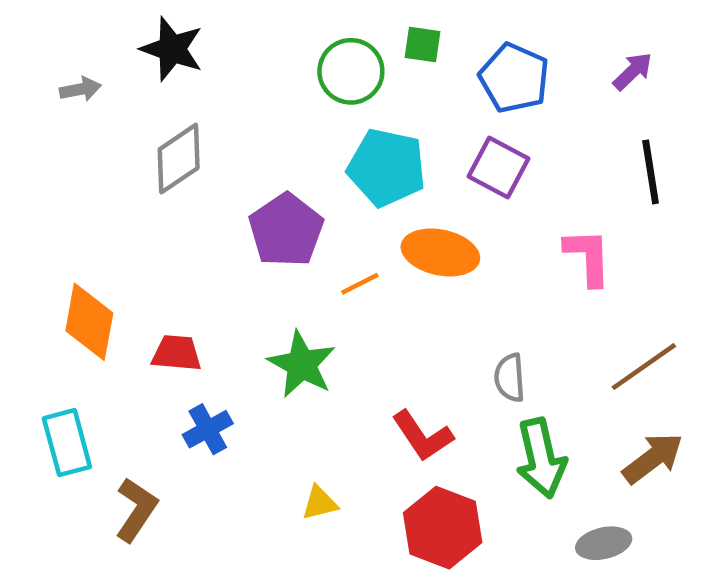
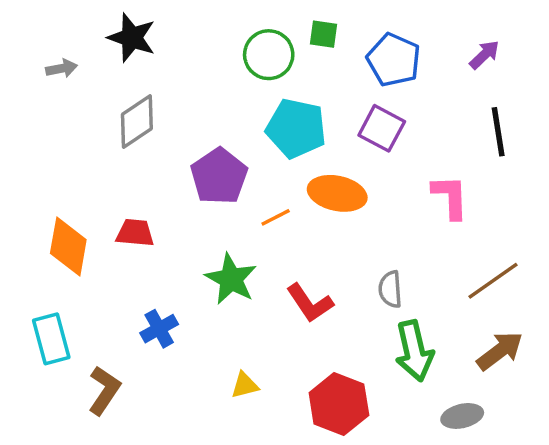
red trapezoid: (176, 353) -> (135, 233), moved
red L-shape: (422, 436) -> (310, 303), moved

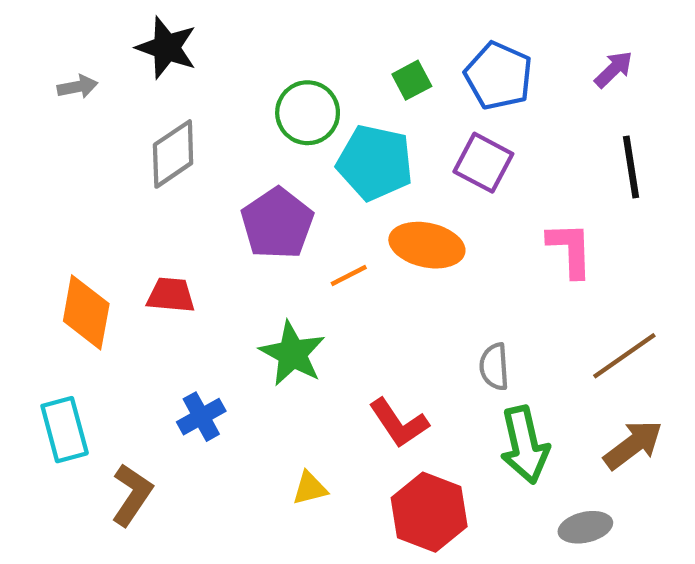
green square: (323, 34) -> (412, 80), moved, turned -36
green circle: (269, 55) -> (308, 113), moved
red L-shape: (310, 303) -> (399, 423), moved

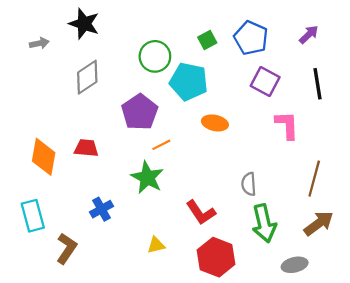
purple square: (483, 163) -> (265, 81), moved
orange ellipse: (427, 245) -> (215, 123), size x0.7
orange line: (349, 275) -> (161, 145), moved
brown line: (624, 356) -> (314, 179), turned -40

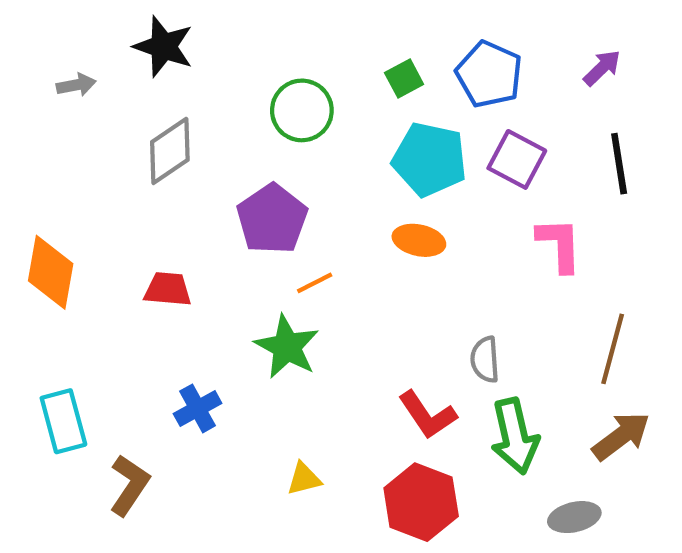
cyan pentagon: (189, 81) -> (430, 159), moved
orange diamond: (44, 157) -> (51, 272), moved
red L-shape: (201, 212) -> (427, 415), moved

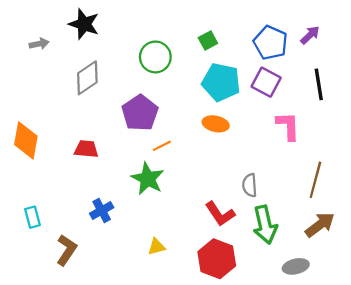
blue pentagon: (489, 74) -> (270, 43), moved
cyan rectangle: (63, 421) -> (33, 217), size x0.7

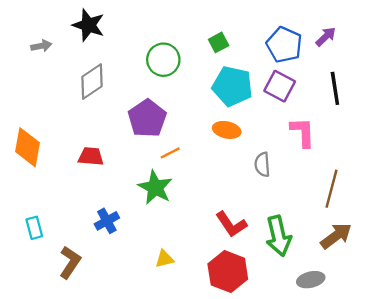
gray semicircle: (250, 185) -> (262, 164), moved

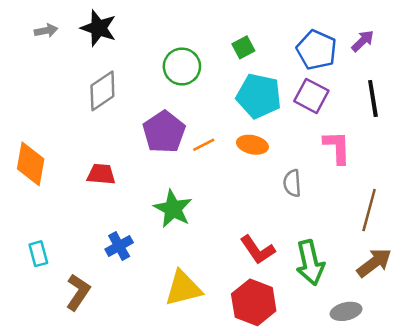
gray arrow: (41, 46) -> (46, 31), moved
orange line: (170, 153) -> (204, 145), moved
yellow triangle: (164, 259) -> (183, 288), size x1.8

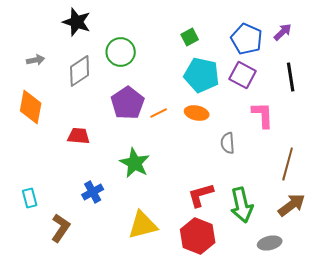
gray arrow: (46, 31) -> (36, 60), moved
green circle: (182, 66) -> (121, 52), moved
orange diamond: (31, 164) -> (31, 107), moved
red L-shape: (258, 250) -> (201, 195), turned 108

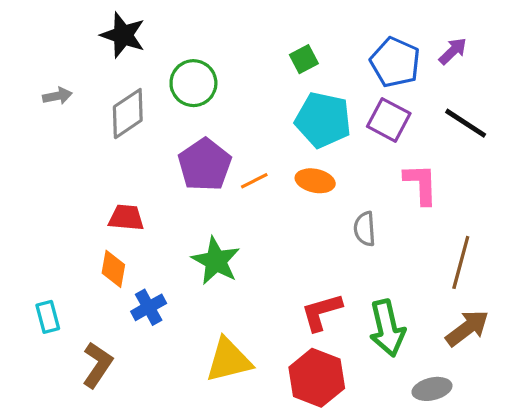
black line: (291, 77) -> (466, 123), turned -48
orange diamond: (31, 107) -> (113, 269), moved, size x0.7

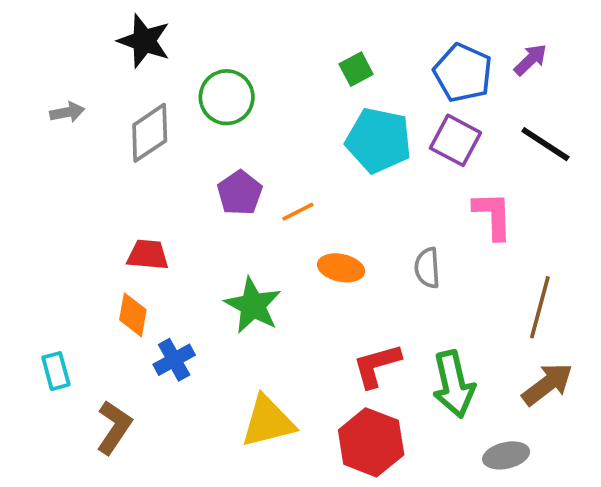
purple pentagon: (205, 165) -> (240, 193), size x0.7
orange ellipse: (315, 181) -> (341, 268), moved

